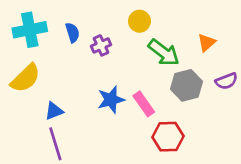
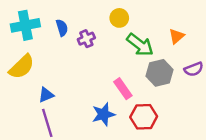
blue star: (111, 100) -> (103, 114), moved

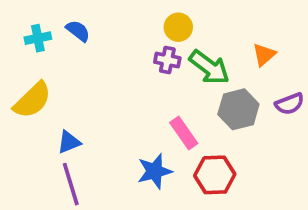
cyan cross: (25, 25) -> (38, 38), size x0.6
blue semicircle: (62, 28) -> (78, 31), moved, turned -35
purple cross: (86, 39) -> (167, 60), moved, turned 35

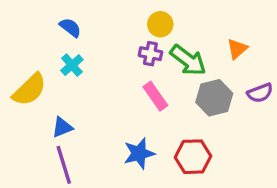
cyan cross: (38, 38) -> (72, 65), moved, turned -30
pink rectangle: (184, 133) -> (155, 96), moved

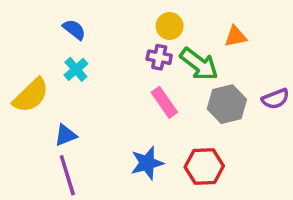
orange triangle: (237, 49) -> (236, 36), moved, turned 30

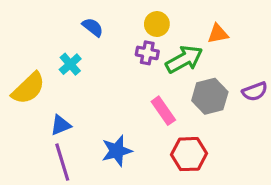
blue semicircle: (74, 29) -> (93, 27), moved
green arrow: (199, 64) -> (184, 59), turned -66
pink rectangle: (164, 102) -> (163, 111), moved
blue star: (147, 163) -> (117, 151), moved

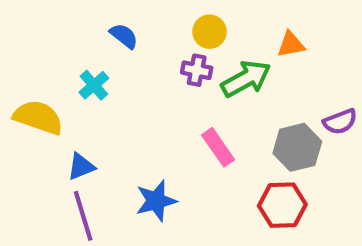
yellow semicircle: (28, 88) -> (38, 117), turned -117
gray hexagon: (210, 96) -> (297, 147), moved
red hexagon: (189, 154) -> (282, 205), moved

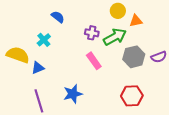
yellow circle: (210, 32) -> (118, 11), moved
pink rectangle: (218, 147) -> (94, 61), moved
gray hexagon: (297, 147) -> (134, 57), moved
blue triangle: (81, 167) -> (38, 68), moved

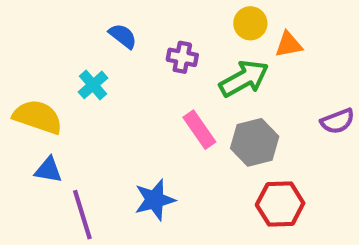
purple cross: (92, 33) -> (182, 57), moved
gray hexagon: (134, 57) -> (255, 142), moved
blue triangle: (38, 68) -> (48, 170), moved, turned 32

